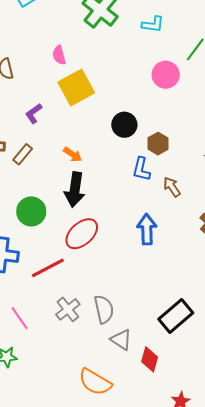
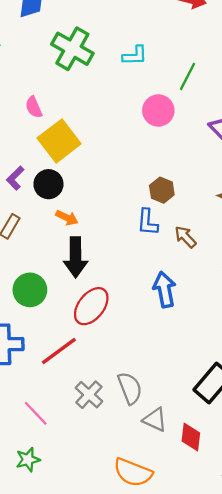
black circle: (124, 125) -> (48, 184), moved

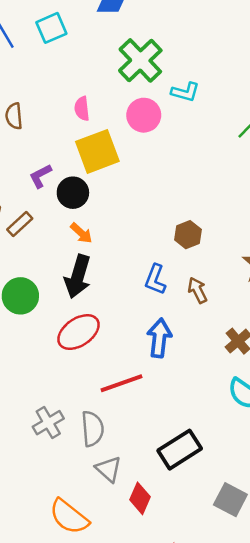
cyan L-shape: (135, 56) -> (185, 92), moved
pink circle: (158, 111) -> (144, 115), moved
blue L-shape: (147, 222) -> (155, 279), moved
red line: (59, 351) -> (122, 383), moved

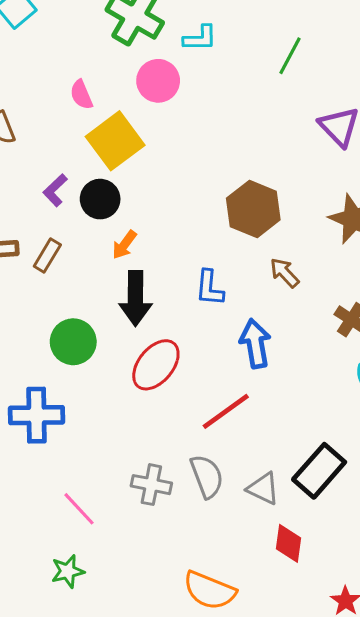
orange arrow: (81, 233) -> (124, 245), turned 100
brown hexagon: (188, 235) -> (253, 209), size x1.6
blue L-shape: (155, 279) -> (209, 288), moved
gray cross: (48, 423) -> (151, 485), turned -32
gray triangle: (108, 469) -> (263, 488), moved

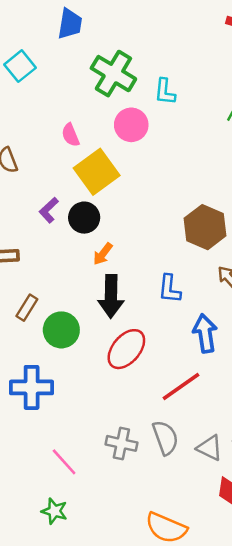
cyan L-shape: (200, 38) -> (165, 92), turned 96
brown rectangle: (47, 256) -> (27, 308), moved
green star: (68, 571) -> (54, 511), turned 30

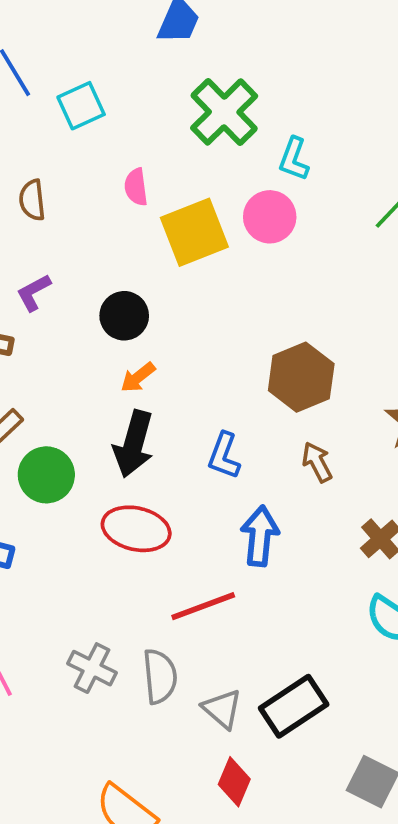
cyan square: (20, 66) -> (81, 106), moved
pink circle: (131, 125) -> (270, 217), moved
yellow square: (97, 172) -> (194, 232), moved
purple L-shape: (49, 210) -> (34, 292), moved
red ellipse: (126, 349) -> (136, 529), turned 48

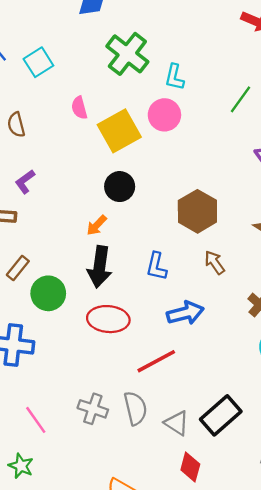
black circle: (124, 316) -> (120, 187), moved
blue arrow: (260, 536) -> (185, 313), turned 78

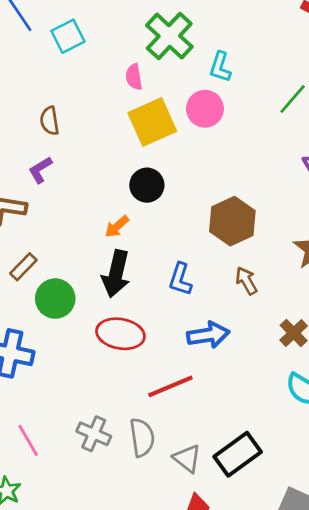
pink semicircle: (79, 108) -> (134, 77), moved
brown semicircle: (16, 125) -> (50, 121), moved

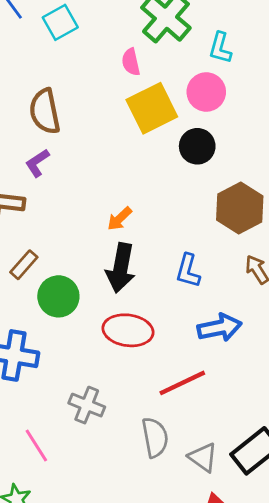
brown semicircle: (50, 121) -> (45, 111), size x1.5
black circle: (147, 185) -> (197, 146), moved
gray cross: (94, 434) -> (87, 405), moved

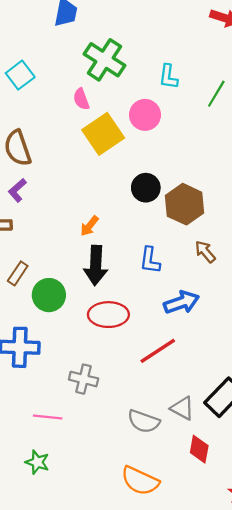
cyan L-shape: (220, 48) -> (168, 77), moved
black circle: (197, 146) -> (146, 188), moved
gray semicircle: (155, 437) -> (144, 421), moved, turned 128
pink line: (36, 445) -> (48, 417), turned -44

